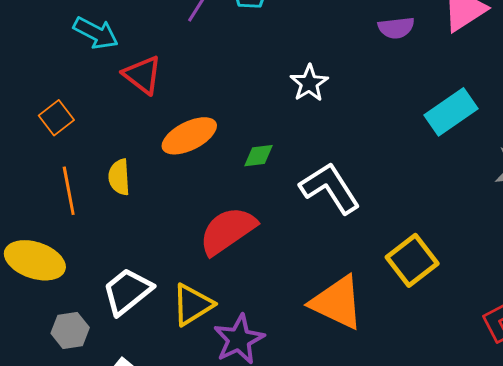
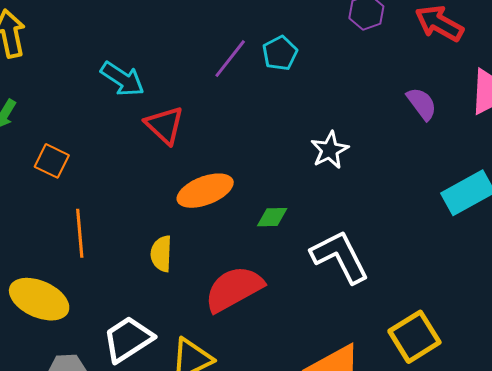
purple semicircle: (396, 28) -> (422, 104), turned -126
orange square: (56, 118) -> (52, 161), moved, turned -32
yellow semicircle: (119, 177) -> (161, 254), moved

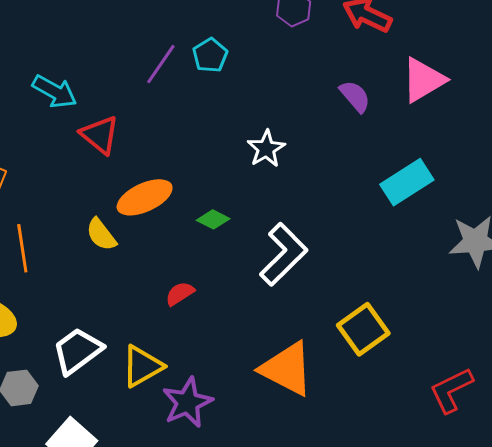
green diamond: (272, 217) -> (213, 219), turned 32
yellow semicircle: (161, 254) -> (101, 235), moved, turned -36
white L-shape: (340, 257) -> (283, 254), turned 76
red semicircle: (234, 289) -> (180, 294), size x0.5

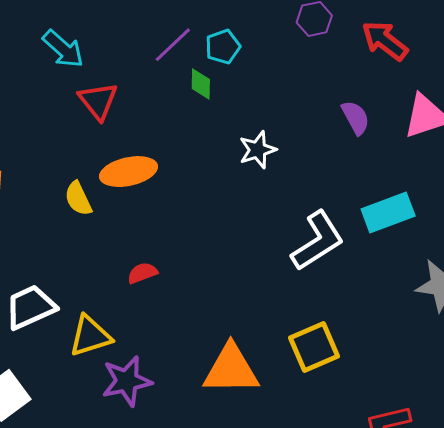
green diamond: (213, 219) -> (201, 84), moved, turned 52
white L-shape: (283, 254) -> (318, 241), moved
orange triangle: (287, 369) -> (231, 369), turned -40

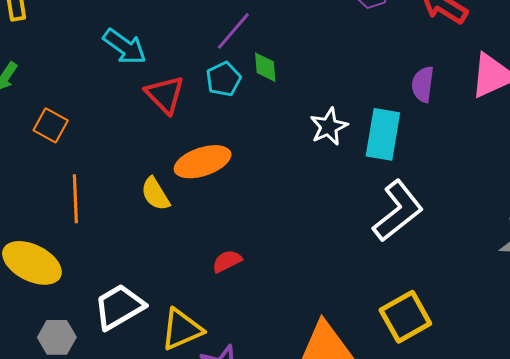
cyan pentagon: (223, 47) -> (224, 79), moved
purple semicircle: (356, 118) -> (423, 84), turned -138
cyan rectangle: (388, 212) -> (383, 134), moved, turned -54

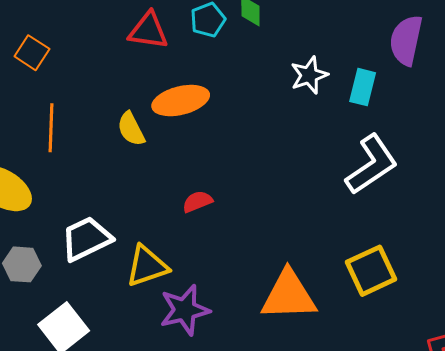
purple semicircle: (423, 84) -> (406, 40), size x1.4
red triangle: (165, 95) -> (148, 31), turned -42
cyan rectangle: (383, 134) -> (363, 87), size x0.7

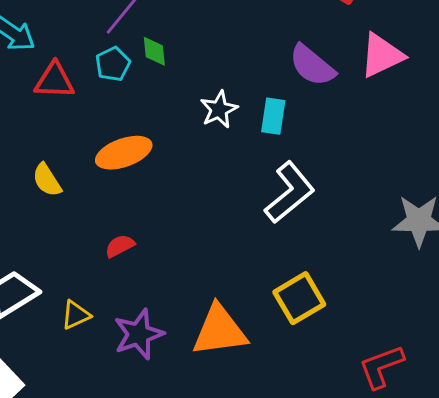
purple semicircle: (406, 40) -> (312, 65), turned -57
orange ellipse: (181, 101) -> (124, 153), moved
yellow triangle: (147, 266) -> (76, 315), size x0.7
purple star: (185, 310) -> (139, 334), moved

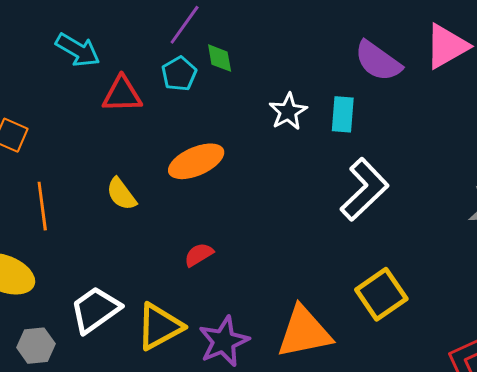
yellow triangle: (76, 315) -> (160, 327), size x1.6

